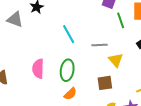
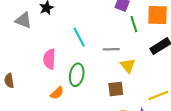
pink semicircle: (38, 69) -> (49, 59), moved
orange semicircle: (70, 94) -> (57, 93), moved

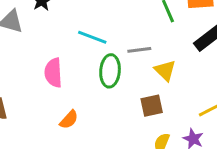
cyan line: (79, 37) -> (92, 37), turned -36
green ellipse: (77, 75) -> (110, 71), moved

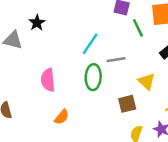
cyan line: (92, 37) -> (90, 44), moved, turned -75
yellow triangle: (165, 70) -> (147, 82), moved

